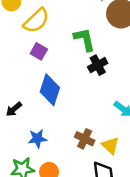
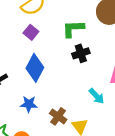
green L-shape: (85, 39) -> (73, 29), turned -90
blue star: (37, 139) -> (29, 104), moved

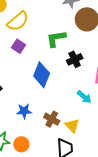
black cross: (81, 53) -> (75, 59), moved
blue diamond: (35, 68) -> (42, 75), moved

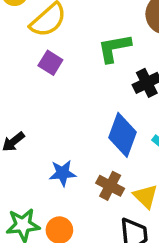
blue diamond: (42, 75) -> (122, 135), moved

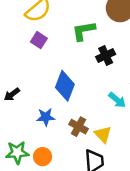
blue diamond: (122, 135) -> (65, 86), moved

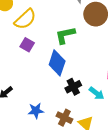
black cross: (106, 55) -> (73, 87), moved
blue diamond: (65, 86) -> (57, 63), moved

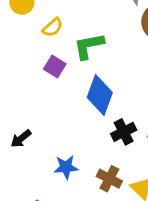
yellow semicircle: (25, 19) -> (53, 27), size x0.6
green L-shape: (65, 35) -> (89, 46), moved

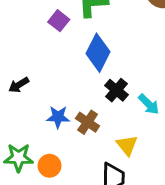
black cross: (124, 132) -> (116, 90), turned -30
brown cross: (109, 179) -> (88, 122), moved

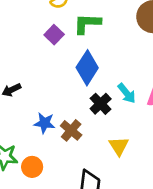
cyan arrow: (149, 104) -> (127, 93), moved
yellow triangle: (127, 145) -> (119, 146), moved

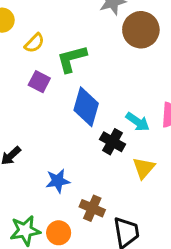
brown cross: (71, 130) -> (92, 208), moved
yellow triangle: (119, 146) -> (144, 168), moved, turned 30

